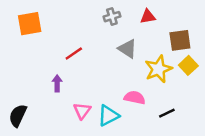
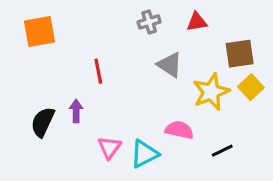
red line: (74, 53) -> (98, 71), turned -66
black semicircle: (18, 116) -> (43, 122), moved

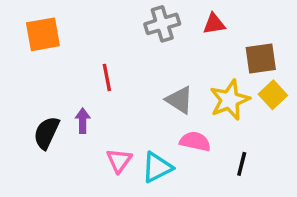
gray cross: (149, 22) -> (162, 24), size x1.4
gray triangle: (170, 65) -> (180, 100), moved
black line: (222, 151) -> (242, 164), turned -50

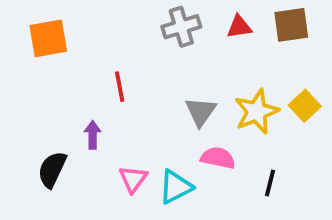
brown square: (261, 58) -> (291, 25), moved
gray triangle: (180, 100) -> (201, 112), turned 32
black semicircle: (46, 133) -> (52, 169), moved

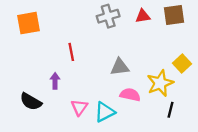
gray triangle: (201, 112) -> (120, 67), turned 48
yellow star: (257, 112) -> (160, 83), moved
black semicircle: (52, 169) -> (31, 102), turned -85
black line: (270, 183) -> (171, 110), moved

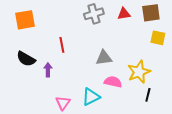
yellow square: (182, 64) -> (158, 38), moved, turned -35
black semicircle: (31, 102) -> (26, 59), moved
pink triangle: (79, 107) -> (63, 103), moved

